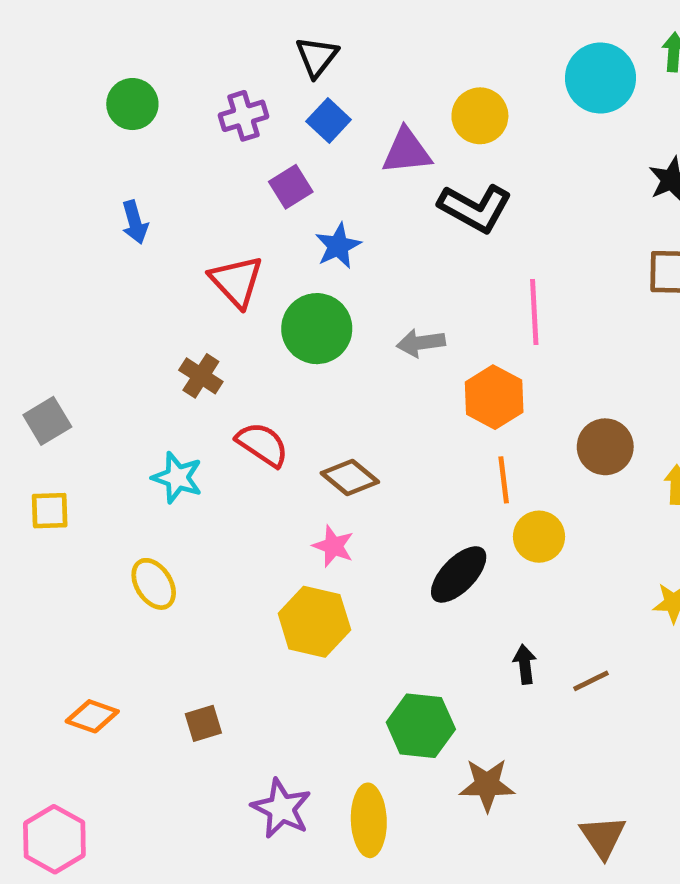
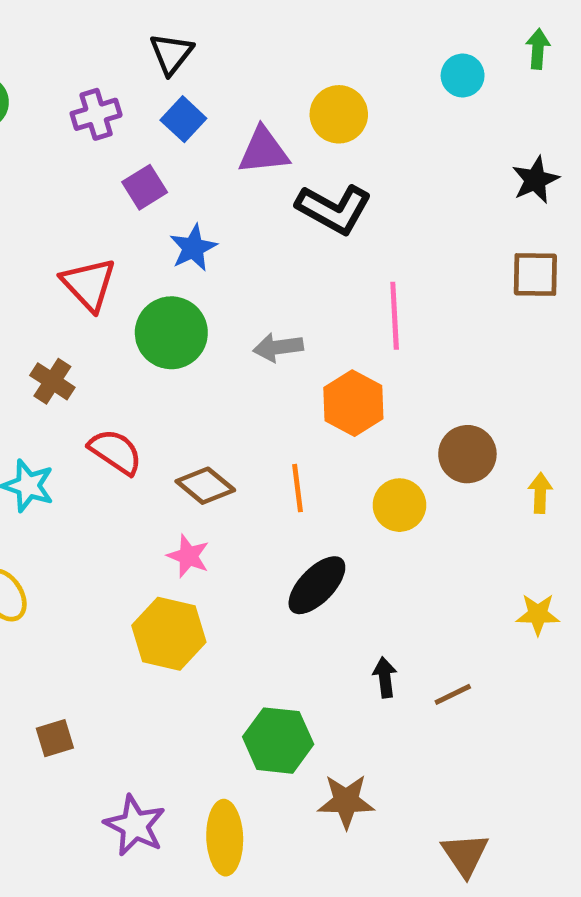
cyan circle: (600, 78) -> (463, 76), size x0.6
orange line: (504, 480) -> (298, 488), moved
yellow circle: (539, 537) -> (399, 505), moved

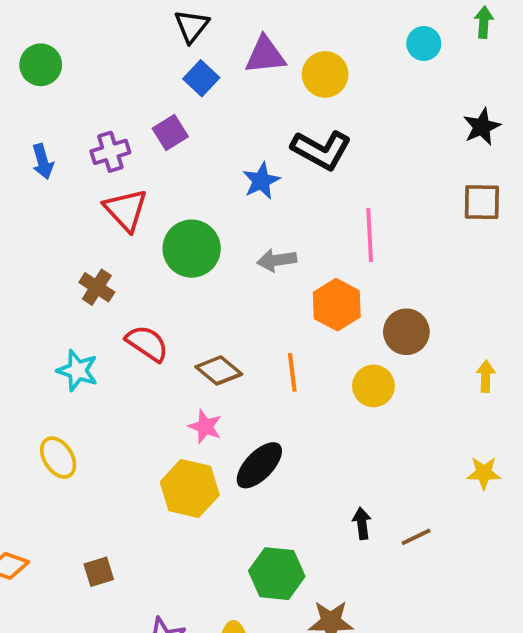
purple cross: (96, 114) -> (110, 152), moved
purple triangle: (264, 151) -> (265, 55), moved
blue star: (193, 248) -> (261, 181), moved
brown circle: (467, 454) -> (406, 332), moved
black ellipse: (317, 585) -> (259, 465), moved

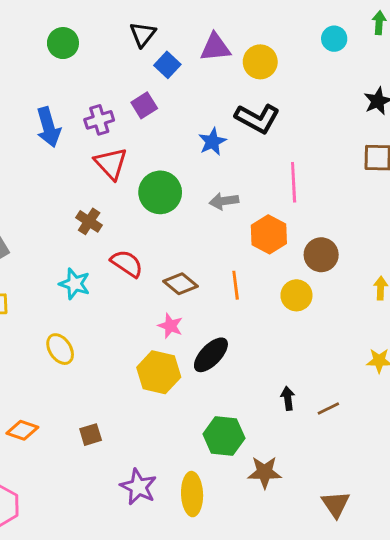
black triangle: (192, 26) -> (143, 34), moved
green circle: (41, 65) -> (63, 43), moved
blue arrow: (43, 162) -> (48, 127), size x1.5

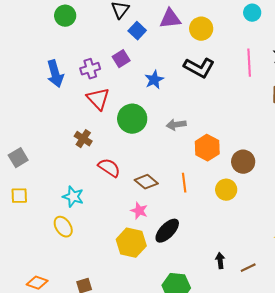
blue star: (212, 142) -> (154, 80), moved
pink line: (294, 182) -> (249, 63), moved
cyan star: (75, 284) -> (73, 197), moved

